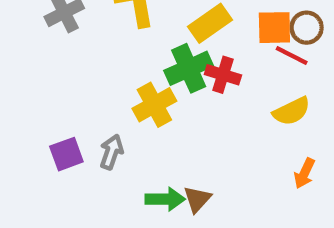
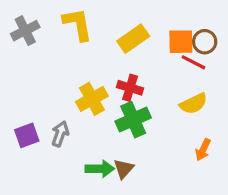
green cross: (189, 68) -> (133, 120), moved
red cross: (223, 75) -> (130, 88), moved

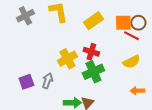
orange arrow: (203, 150) -> (137, 91), turned 64

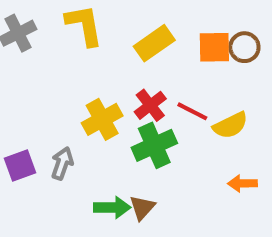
red line: (131, 36) -> (192, 111), moved
red cross: (91, 52) -> (150, 105), turned 35

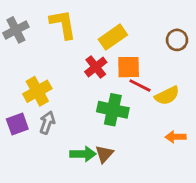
orange square: (214, 47) -> (129, 67), moved
red cross: (150, 105) -> (96, 67), moved
yellow cross: (102, 119) -> (37, 91), moved
green cross: (154, 145) -> (113, 110), turned 36

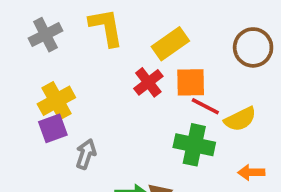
brown circle: (177, 40) -> (253, 47), size x1.4
yellow cross: (37, 91) -> (56, 101), moved
green cross: (113, 110) -> (194, 145), moved
purple square: (17, 124) -> (53, 128), moved

